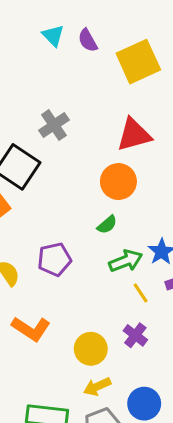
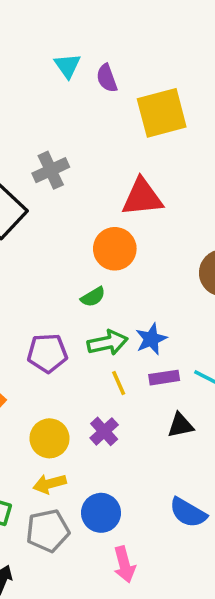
purple pentagon: (54, 259) -> (47, 353), moved

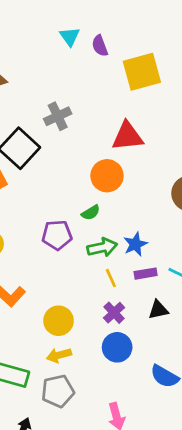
purple pentagon: (47, 353) -> (57, 235), moved
purple cross: (104, 431) -> (114, 313), moved
blue circle: (101, 513) -> (117, 347), moved

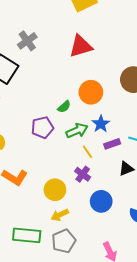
orange circle: (107, 176) -> (91, 92), moved
purple cross: (114, 313) -> (83, 174), moved

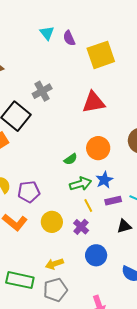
purple pentagon: (42, 128) -> (29, 192), moved
yellow circle: (55, 190) -> (52, 222), moved

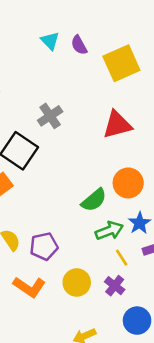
green semicircle: (71, 159) -> (94, 200), size x1.5

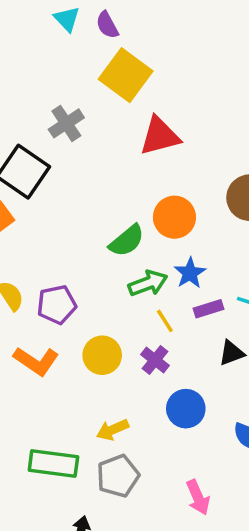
yellow square: (121, 63) -> (126, 75), moved, turned -30

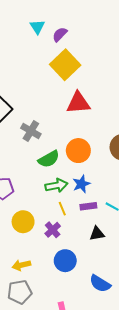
purple semicircle: (107, 25) -> (60, 34), turned 63
gray cross: (66, 123) -> (31, 131), moved, turned -36

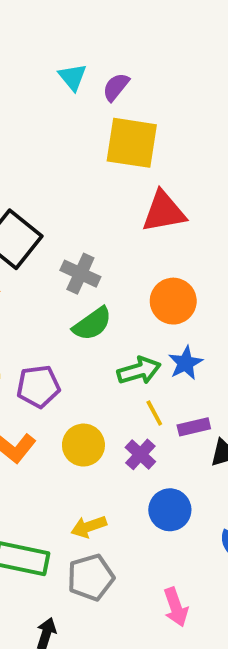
yellow square: (65, 65) -> (132, 143), turned -32
green semicircle: (49, 159) -> (92, 324), moved
purple rectangle: (88, 206) -> (194, 427), moved

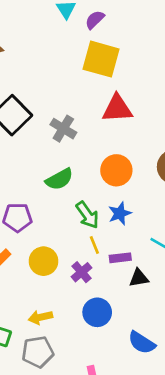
gray cross: (80, 274) -> (63, 129), moved
green arrow: (139, 371) -> (87, 215), turned 64

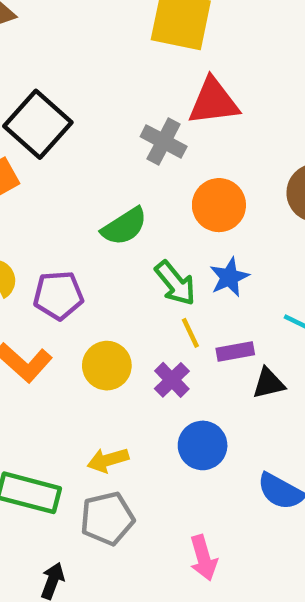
gray cross: (63, 129) -> (164, 141), moved

